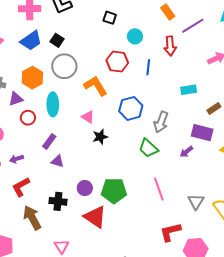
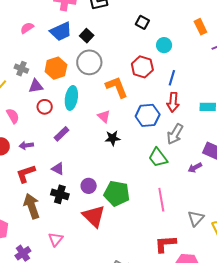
red arrow: (170, 46) -> (173, 102), moved
purple triangle: (57, 161) -> (58, 169), moved

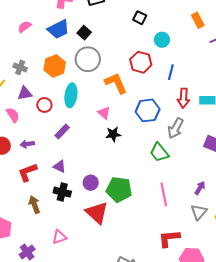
purple triangle: (36, 86) -> (25, 93), moved
red arrow: (173, 102) -> (184, 98), moved
purple arrow: (195, 168) -> (200, 188), moved, turned 152
brown arrow: (32, 206) -> (34, 204), size x0.7
pink triangle: (56, 239) -> (59, 237), turned 35

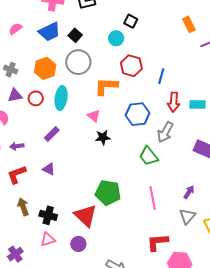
cyan circle: (162, 40) -> (116, 38), moved
orange L-shape: (116, 83) -> (106, 86), turned -65
red circle: (44, 105) -> (36, 98), moved
purple circle: (91, 183) -> (78, 244), moved
black cross: (62, 192) -> (48, 215), moved

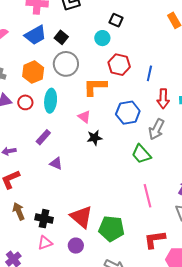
purple triangle: (49, 169) -> (56, 163), moved
green pentagon: (108, 193) -> (111, 229), moved

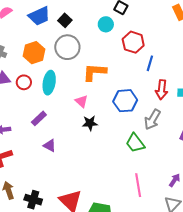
red hexagon: (119, 65) -> (133, 42), moved

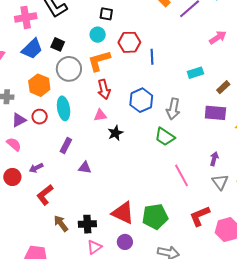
orange L-shape: (95, 72) -> (99, 61), moved
red arrow: (162, 90) -> (104, 89), moved
pink triangle: (81, 101) -> (100, 115), turned -32

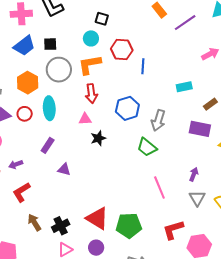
black square: (58, 44) -> (50, 44), turned -32
black cross: (87, 224) -> (61, 226), turned -30

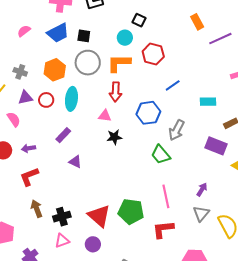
blue line: (143, 66) -> (173, 85), moved, turned 42
green pentagon: (129, 225) -> (131, 211), moved
red L-shape: (173, 230) -> (163, 229), moved

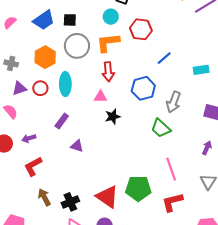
purple arrow: (202, 189) -> (207, 148), moved

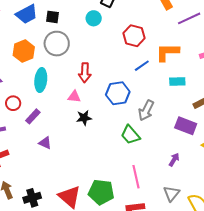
red hexagon: (141, 29) -> (134, 36), moved
orange L-shape: (108, 43) -> (167, 52), moved
red circle: (40, 88) -> (13, 103), moved

